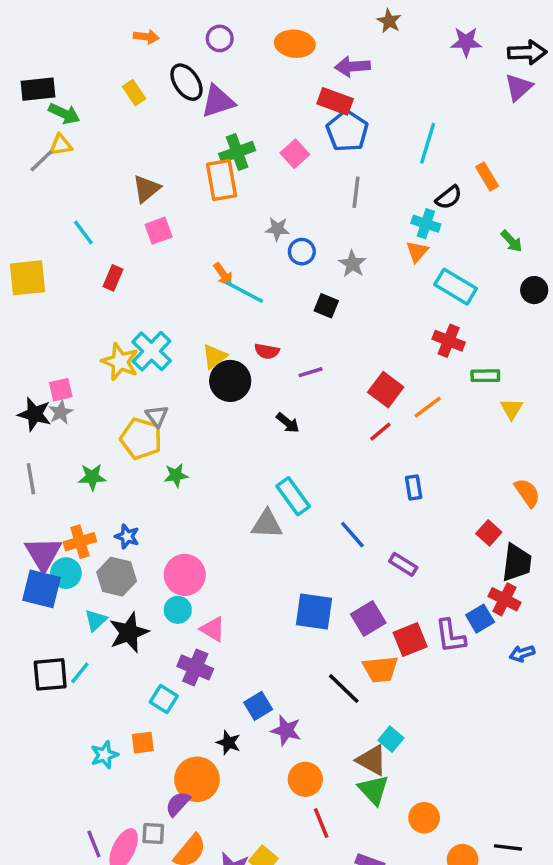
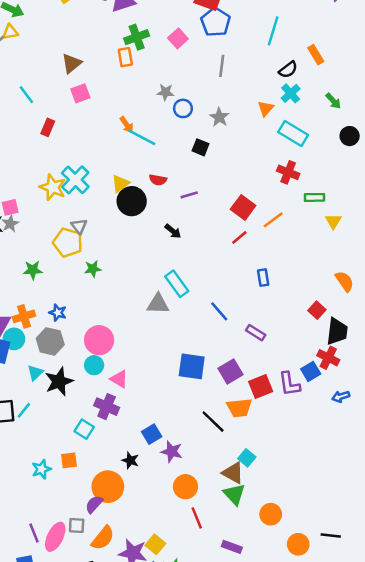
orange rectangle: (221, 180) -> (125, 57), size x0.7
cyan cross: (426, 224) -> (291, 93), moved, turned 30

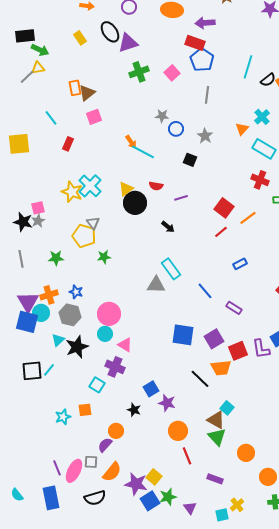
orange rectangle: (125, 57) -> (75, 88), moved
black semicircle: (288, 70) -> (268, 80), moved
blue rectangle: (263, 278) -> (240, 264), turned 72
orange circle: (108, 487) -> (116, 431), size x0.6

